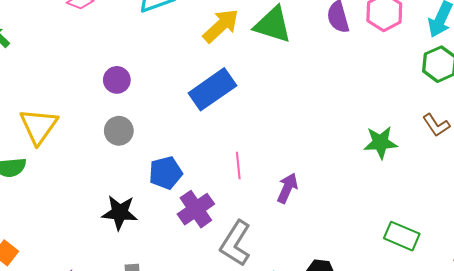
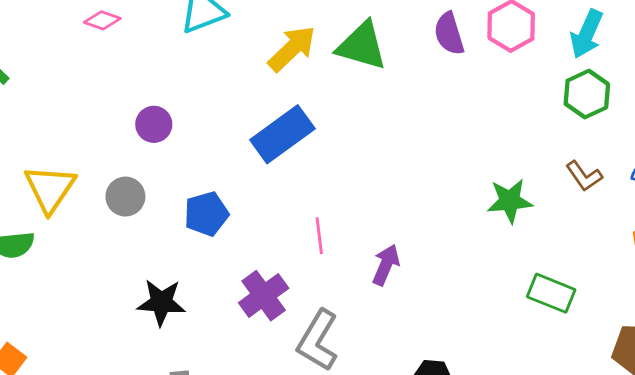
gray circle: (119, 131) -> (125, 197), moved
blue pentagon: (166, 173) -> (206, 214), moved
green rectangle: (402, 236) -> (551, 293), moved

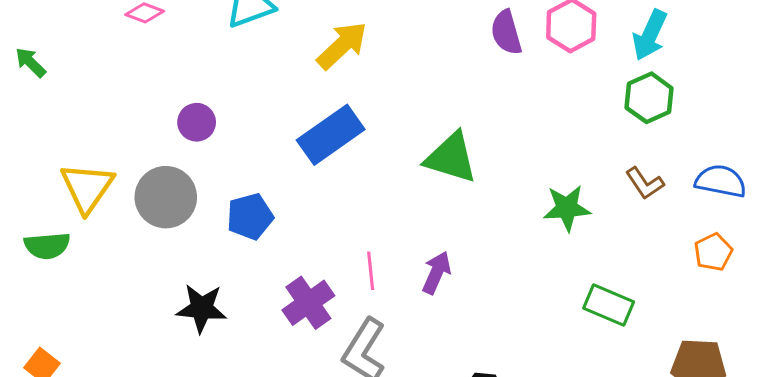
green triangle: (362, 46) -> (451, 158), moved
gray circle: (125, 197) -> (166, 197), size x1.5
pink line: (319, 236) -> (371, 271), moved

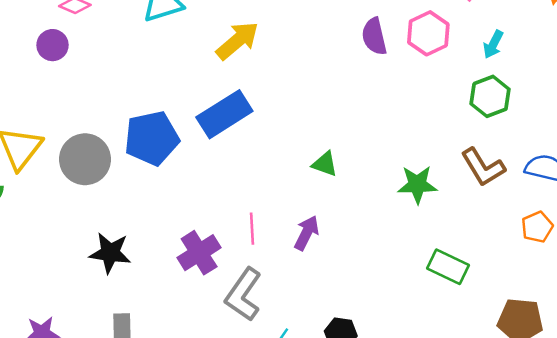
cyan arrow: (650, 35) -> (493, 44), size x0.7
purple circle: (197, 122) -> (53, 45), moved
green triangle: (451, 158) -> (325, 164), moved, size x0.6
brown L-shape: (645, 183) -> (483, 167), size x1.4
blue pentagon: (250, 217) -> (152, 138), moved, size x1.4

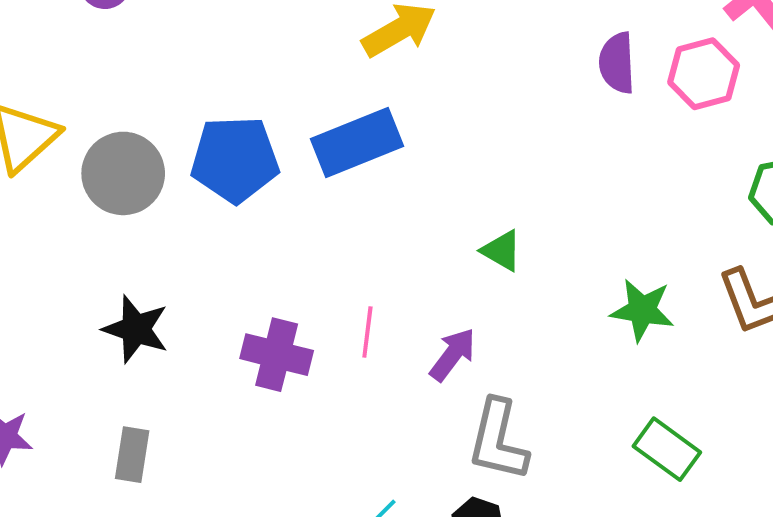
purple cross: (199, 253) -> (277, 355), turned 36
gray L-shape: (243, 295) -> (498, 440), moved, turned -32

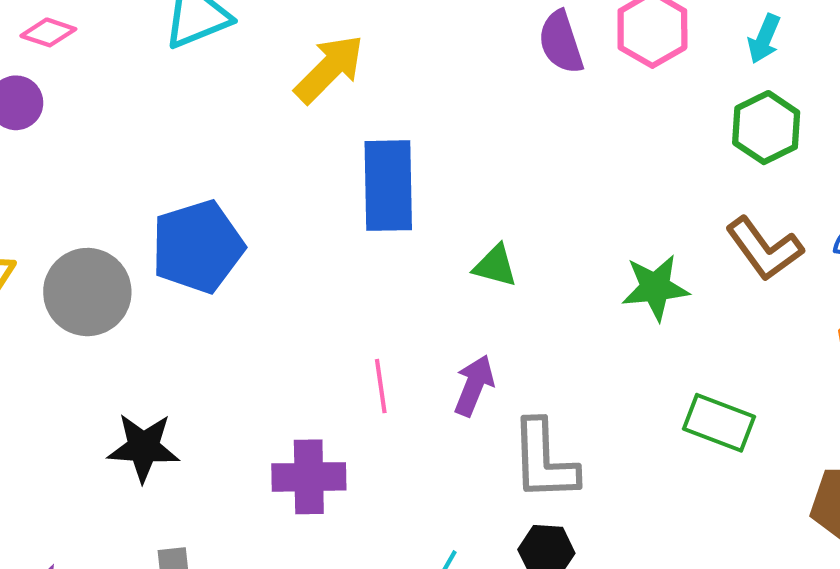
blue rectangle: (357, 143) -> (388, 186), moved, turned -54
purple cross: (277, 355) -> (309, 477), moved

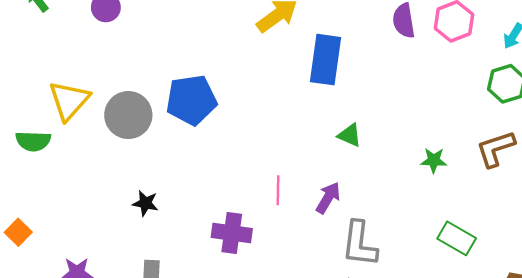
blue rectangle: (388, 186) -> (326, 60), moved
brown L-shape: (764, 249) -> (496, 149), turned 99
green star: (655, 288) -> (434, 160), size x0.7
black star: (143, 447) -> (145, 203), size x0.7

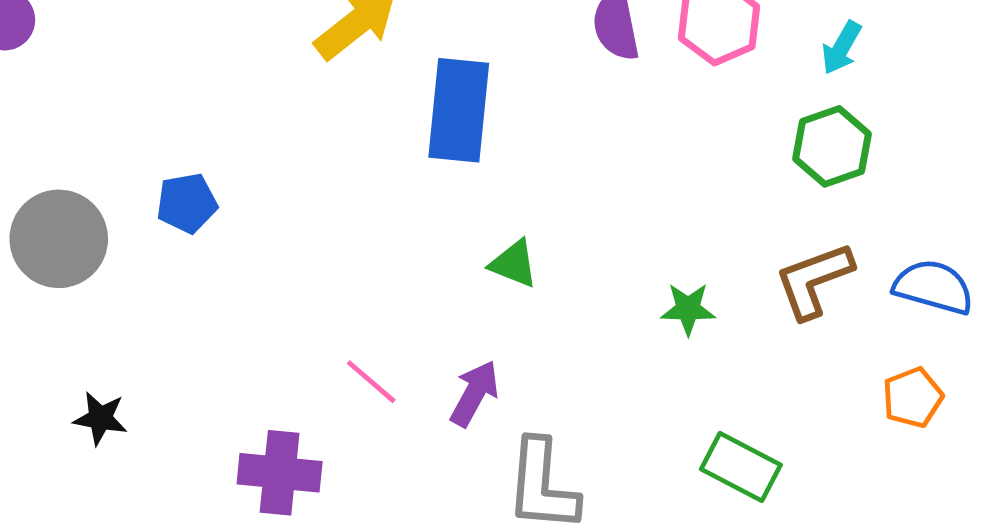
blue pentagon: (191, 100) -> (187, 203), size x0.6
pink line: (278, 190) -> (371, 382), turned -48

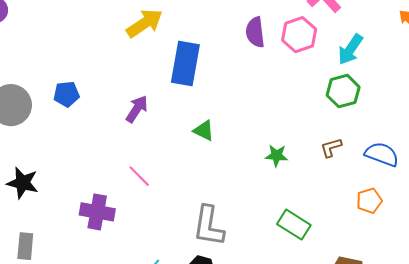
cyan arrow: (841, 48) -> (350, 49), size x1.4
brown L-shape: (814, 280) -> (331, 147), size x0.6
purple arrow: (475, 393) -> (137, 109), moved
black star: (100, 418) -> (23, 183), size x1.4

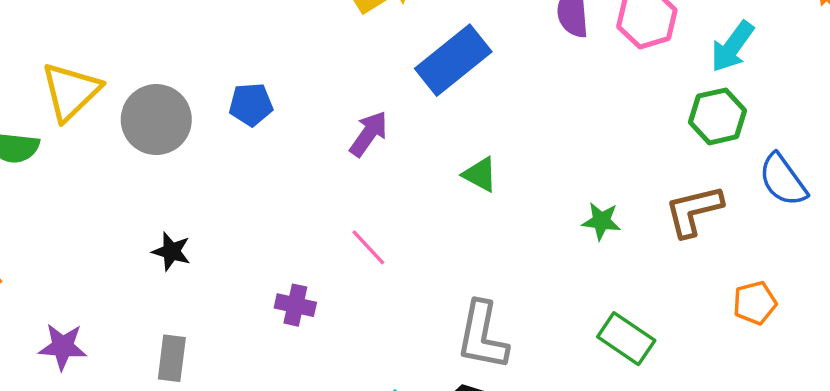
blue rectangle: (185, 63) -> (453, 60), turned 39
brown L-shape: (331, 147) -> (694, 211), size x1.6
blue semicircle: (382, 154) -> (783, 180), moved, turned -148
black star: (23, 183) -> (171, 251), size x0.7
purple cross: (97, 212) -> (295, 305), size x0.7

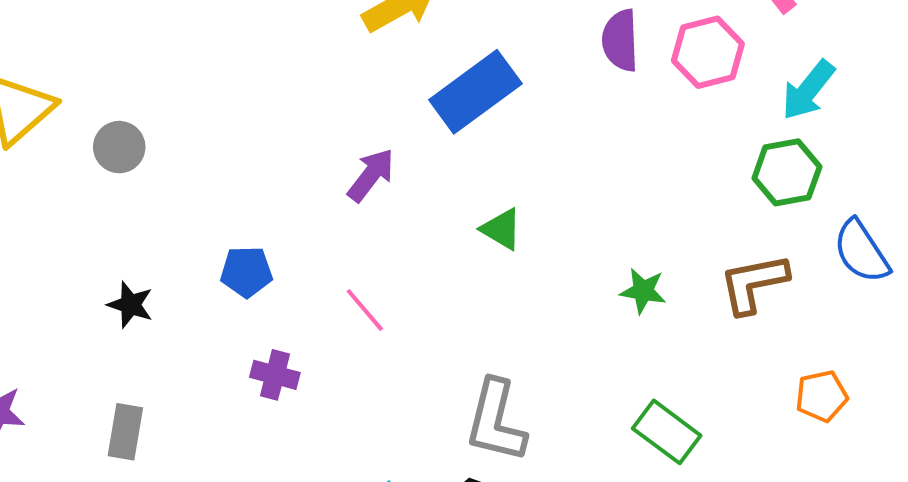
blue pentagon: (251, 104) -> (246, 272), moved
gray circle: (156, 120) -> (119, 147), size x0.6

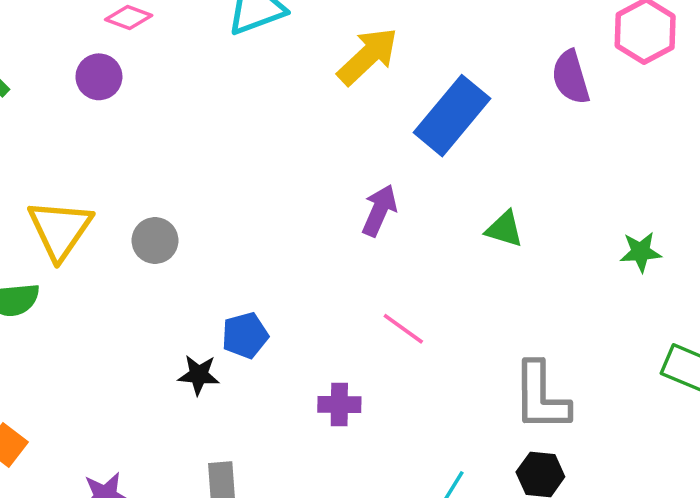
purple semicircle: (620, 40) -> (571, 77), moved
blue pentagon: (246, 272) -> (245, 335), moved

